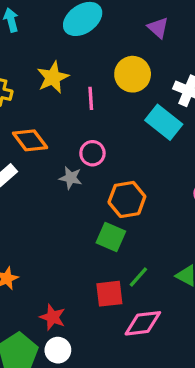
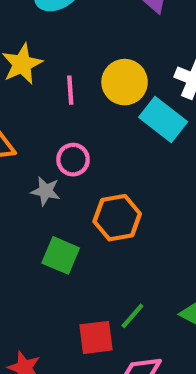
yellow circle: (133, 74) -> (125, 82), moved
green square: (111, 237) -> (61, 255), moved

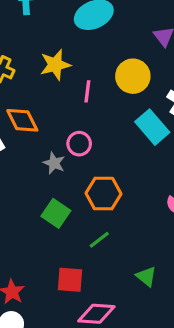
yellow circle: (125, 82) -> (133, 76), moved
green line: (132, 316) -> (99, 240), moved

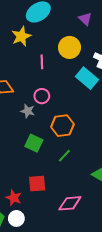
yellow star: (55, 65) -> (21, 36), moved
red square: (70, 280) -> (37, 184), moved

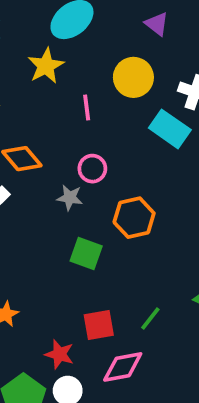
green line: (64, 156) -> (150, 319), moved
pink diamond: (70, 203) -> (123, 367), moved

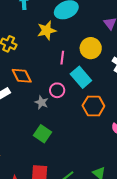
cyan rectangle: (170, 129) -> (81, 77), moved
orange hexagon: (134, 218) -> (93, 106), moved

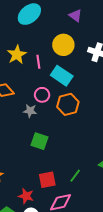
yellow star: (47, 30) -> (17, 55), moved
orange hexagon: (93, 106) -> (68, 104), moved

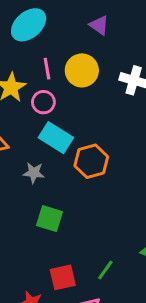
pink line: (38, 62) -> (47, 69), moved
cyan rectangle: (62, 76) -> (56, 138), moved
pink circle: (42, 95) -> (43, 102), moved

